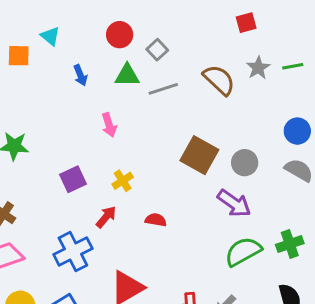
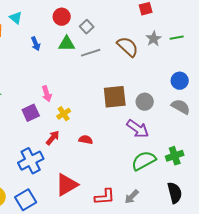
pink arrow: (109, 125) -> (47, 94), moved
brown square: (199, 155) -> (115, 97), turned -35

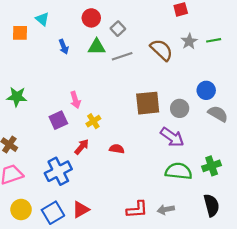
blue circle: (180, 81) -> (206, 90), moved
green semicircle: (144, 161) -> (179, 171), turned 35
red triangle: (67, 185) -> (81, 210), moved, size x0.7
gray arrow: (132, 197) -> (166, 210), turned 35

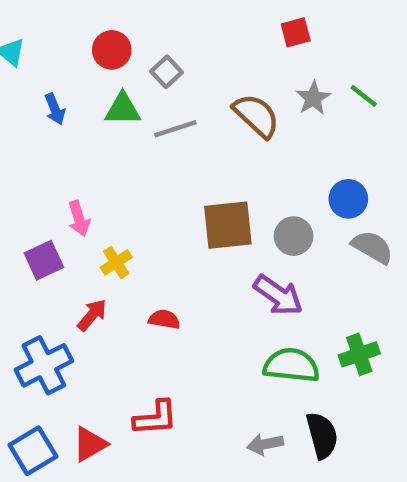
green line: (214, 40) -> (364, 96), turned 48
black semicircle: (212, 205) -> (322, 435), moved
red L-shape: (137, 210) -> (156, 418), moved

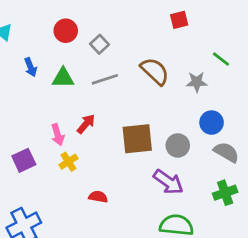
gray star: (313, 98) -> (197, 82), moved, turned 30
green triangle: (123, 109) -> (63, 78), moved
pink arrow: (79, 219) -> (58, 135), moved
red arrow: (92, 315) -> (86, 124), moved
green cross: (359, 354) -> (225, 193), moved

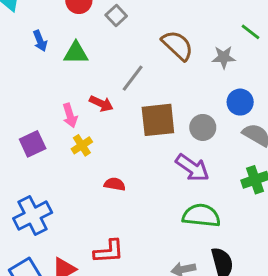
gray line: (105, 79) -> (133, 78), moved, turned -35
red arrow: (86, 124) -> (101, 104), turned 75

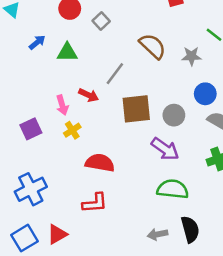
blue arrow: (40, 41) -> (37, 42), turned -108
red semicircle: (115, 184) -> (100, 163), size x1.6
red L-shape: (109, 251) -> (95, 203), moved

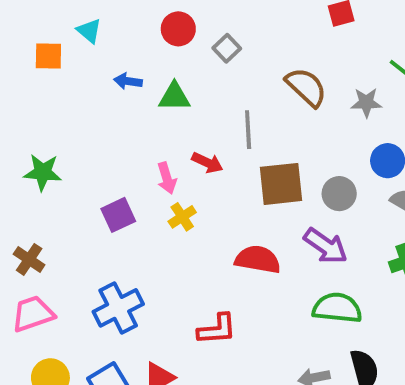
blue arrow: (37, 42) -> (128, 81), turned -132
gray line: (115, 74) -> (248, 130), turned -40
red semicircle: (100, 163) -> (258, 259), moved

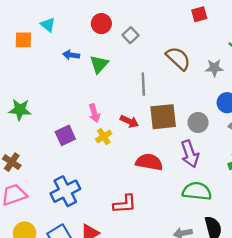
green triangle: (174, 97) -> (99, 64), turned -48
red arrow: (207, 163) -> (129, 121), moved
purple arrow: (326, 246) -> (190, 154), turned 36

